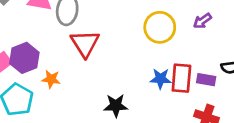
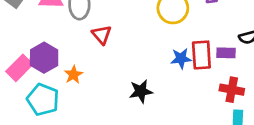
red triangle: (85, 43) -> (102, 35), size x0.7
orange star: (51, 79) -> (73, 75), turned -30

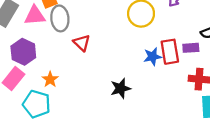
purple hexagon: (44, 58) -> (23, 52), moved
orange star: (73, 75) -> (50, 79), moved

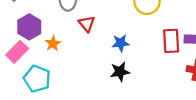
blue star: (152, 57) -> (121, 43), moved
orange star: (50, 79) -> (53, 44), moved

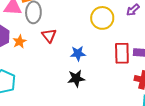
orange star: (53, 44) -> (20, 42), moved

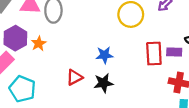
red triangle: (49, 35) -> (74, 77), moved, turned 42

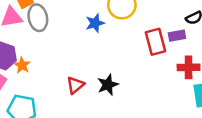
orange star: (39, 43) -> (22, 65), moved
blue star: (104, 55) -> (95, 23), moved

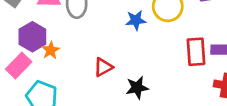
red triangle: (75, 85) -> (103, 67), moved

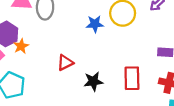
red rectangle: (196, 52) -> (132, 78), moved

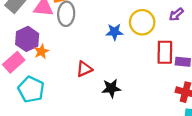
red rectangle: (132, 78) -> (165, 52), moved

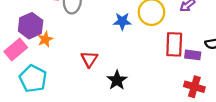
red triangle: (84, 69) -> (89, 59), turned -35
black star: (111, 88) -> (117, 80), turned -30

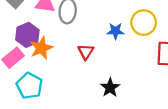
orange star: (45, 39) -> (41, 48), size x1.5
red triangle: (89, 59) -> (86, 52), moved

